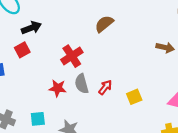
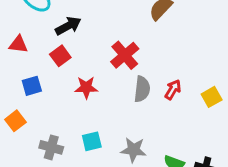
gray semicircle: (82, 84) -> (142, 89), turned -150
red star: (58, 88) -> (86, 88), moved

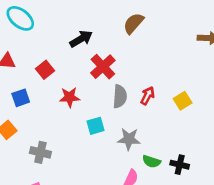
black arrow: (68, 26) -> (81, 39), moved
cyan square: (92, 141) -> (96, 126), moved
gray star: (134, 150) -> (129, 139), moved

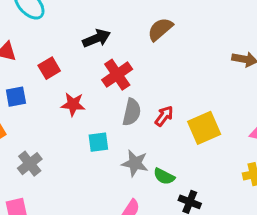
yellow square: (183, 101) -> (204, 128), size x1.5
gray cross: (40, 152) -> (30, 164), turned 30
green semicircle: (151, 161) -> (164, 176), moved

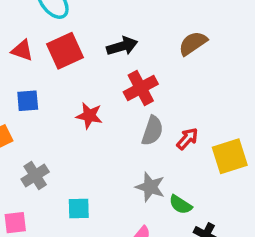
red square: (49, 68) -> (65, 51), moved, size x1.5
cyan square: (98, 142) -> (79, 209), moved

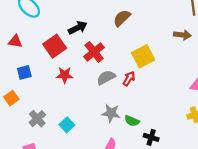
red square: (65, 51) -> (55, 46), moved
gray semicircle: (152, 131) -> (106, 77), turned -126
yellow square: (230, 156) -> (143, 56), moved
cyan square: (79, 209) -> (67, 125), moved, turned -32

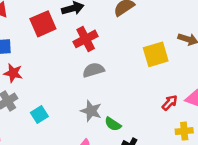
yellow square: (143, 56) -> (156, 54), moved
red star: (65, 75) -> (13, 73), moved
red arrow: (129, 79) -> (170, 103), moved

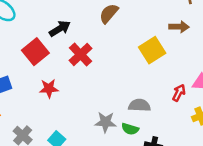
gray semicircle: (93, 70) -> (139, 105), moved, turned 35
red star: (13, 73) -> (49, 88), moved

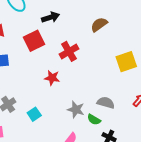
black arrow: (60, 29) -> (51, 17), moved
red star: (49, 88) -> (52, 78), moved

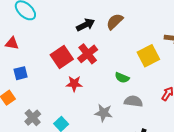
black arrow: (51, 17) -> (86, 25), moved
red square: (34, 41) -> (62, 57), moved
green semicircle: (94, 120) -> (122, 78), moved

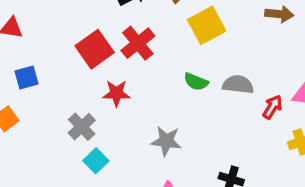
yellow square: (148, 56) -> (207, 25), moved
gray semicircle: (133, 101) -> (238, 85), moved
gray cross: (33, 118) -> (82, 127), moved

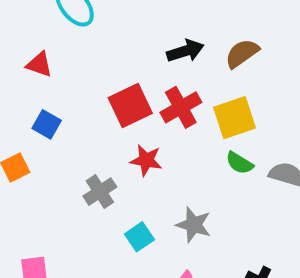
yellow square: (207, 25) -> (235, 118), moved
blue square: (26, 78) -> (47, 124), turned 35
cyan square: (96, 161) -> (139, 237), moved

